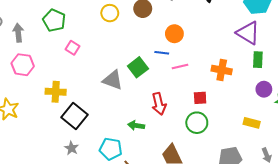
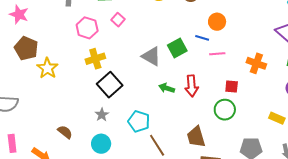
pink hexagon: (23, 65) -> (87, 28), moved
yellow cross: (56, 92) -> (95, 59), turned -30
green arrow: (136, 126) -> (167, 88), moved

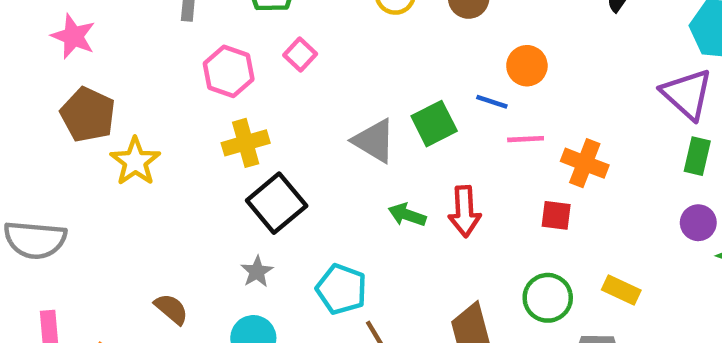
orange cross: (256, 63) -> (585, 163), moved
green circle: (225, 110) -> (548, 298), moved
yellow rectangle: (277, 118) -> (621, 290), moved

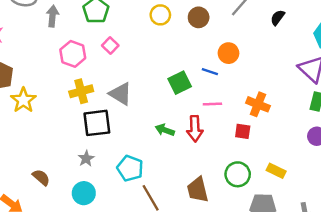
pink line: (526, 139) -> (212, 104), moved
gray triangle: (374, 141) -> (121, 94), moved
black square: (277, 203) -> (97, 123), turned 32

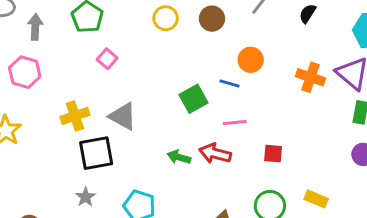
pink hexagon: (73, 54) -> (25, 72), moved
orange cross: (258, 104) -> (310, 77), moved
red arrow: (195, 129) -> (215, 153), turned 110

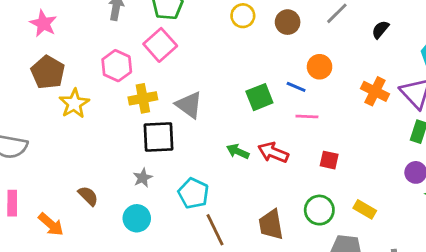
pink square: (107, 59) -> (160, 45), moved, size x1.6
pink hexagon: (25, 72) -> (117, 66), moved
pink line: (235, 122) -> (307, 116), moved

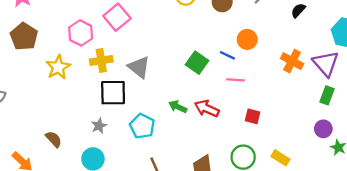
green square: (259, 97) -> (197, 63), turned -35
yellow star: (74, 104) -> (58, 67), moved
cyan pentagon: (193, 193) -> (142, 126), moved

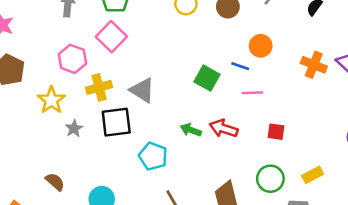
gray star: (99, 126) -> (74, 129), moved
yellow rectangle: (281, 158) -> (313, 175), turned -54

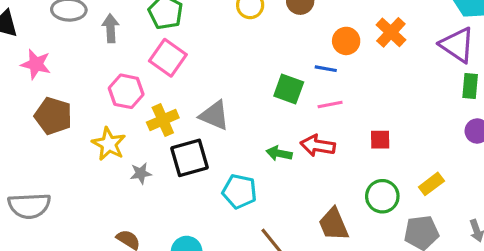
orange cross: (314, 65) -> (391, 32), moved, turned 30
pink line: (252, 93) -> (330, 105), moved
gray star: (74, 129) -> (141, 173), turned 30

